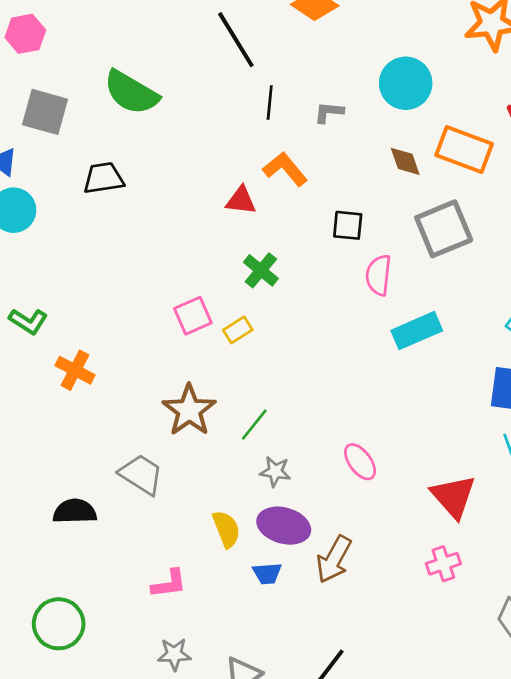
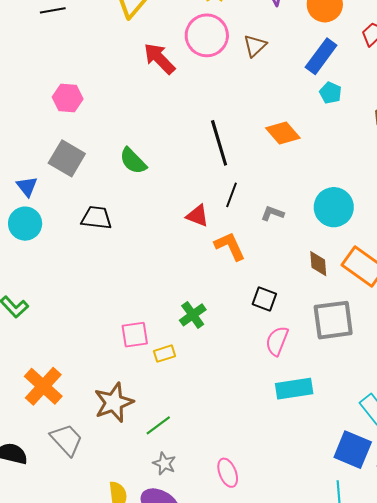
green semicircle: (131, 92) -> (133, 161), size x0.7
red triangle: (241, 200) -> (198, 216), moved
orange cross: (75, 370) -> (43, 386), moved, size x1.4

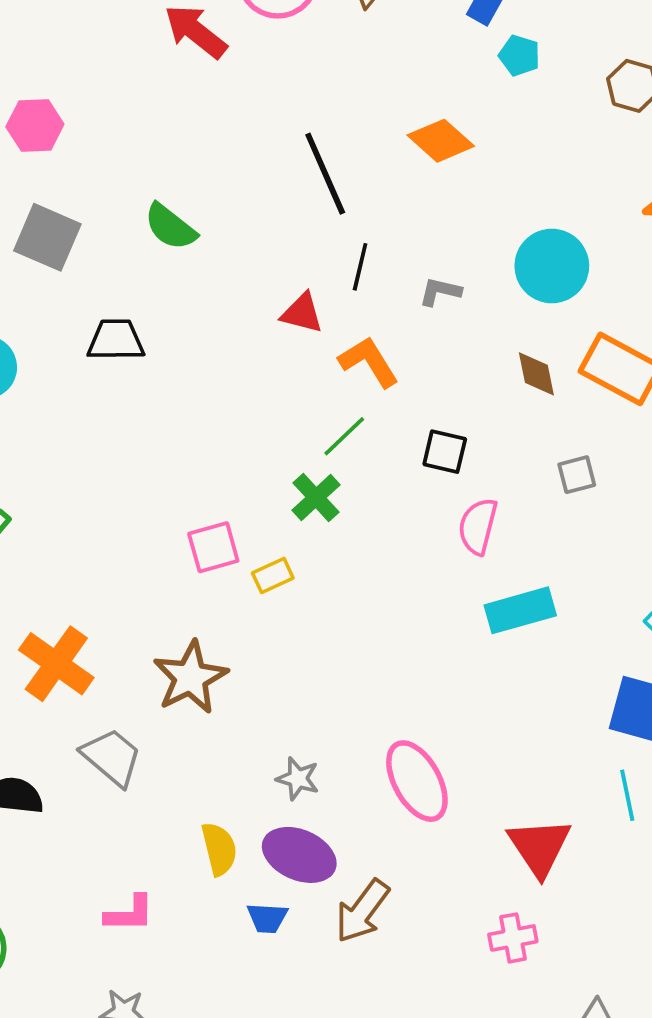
gray square: (333, 320) -> (577, 475), size x0.5
green line: (158, 425) -> (344, 436), moved
pink ellipse: (228, 473) -> (417, 781), size x1.5

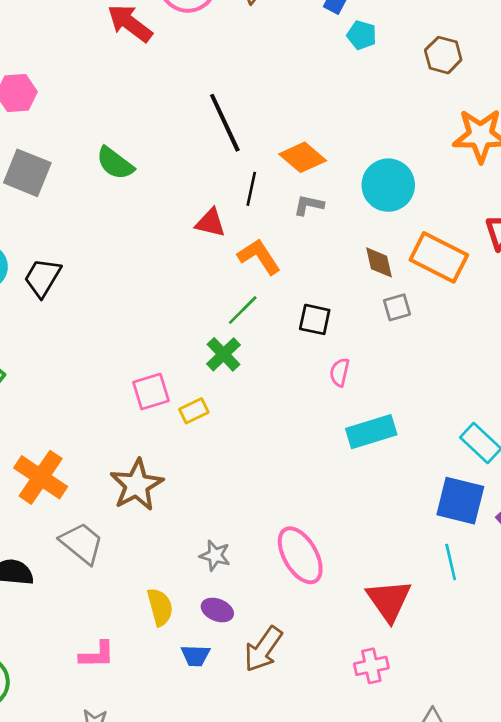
orange diamond: (441, 141) -> (303, 157), moved
black trapezoid: (116, 340) -> (42, 278), moved, turned -57
gray square: (577, 475) -> (397, 307), moved
pink semicircle: (478, 526) -> (340, 372), size x0.7
purple ellipse: (299, 855) -> (217, 610), size x0.6

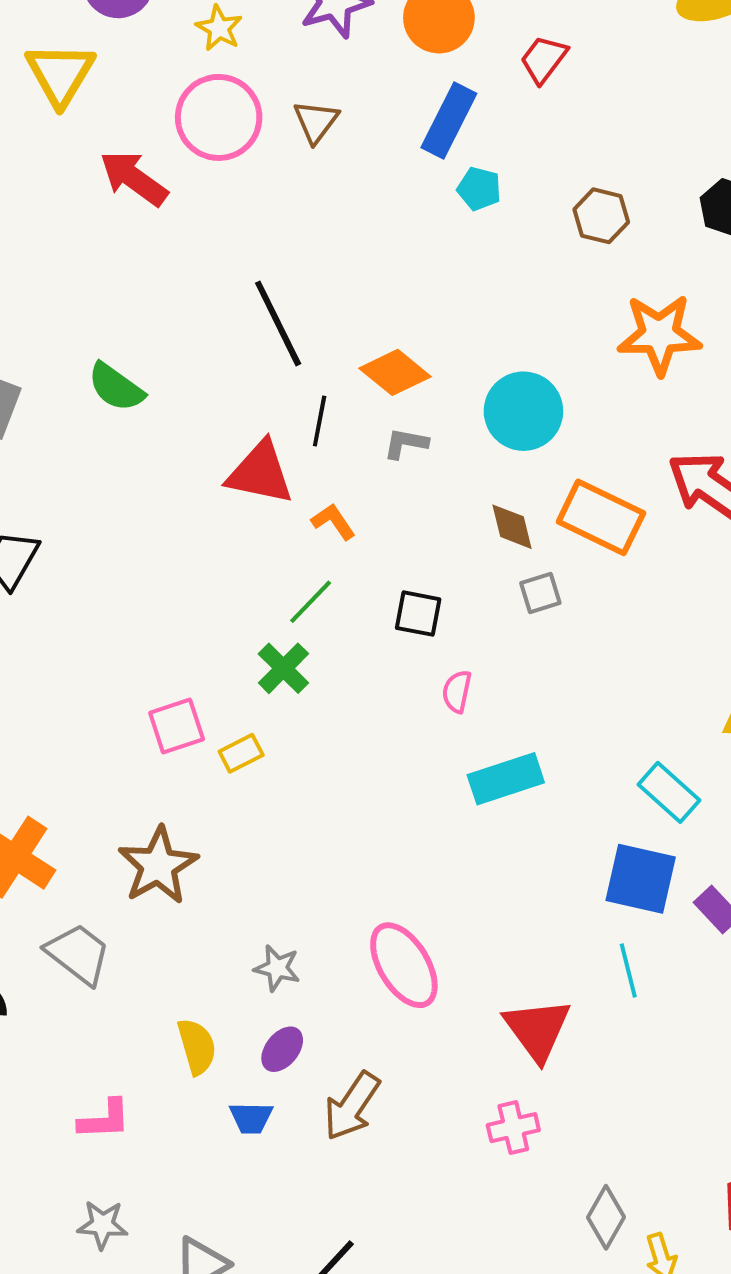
red triangle: (211, 223) -> (260, 473), size x1.5
orange L-shape: (259, 257) -> (333, 522), size x0.7
purple ellipse: (217, 610) -> (282, 1049), turned -72

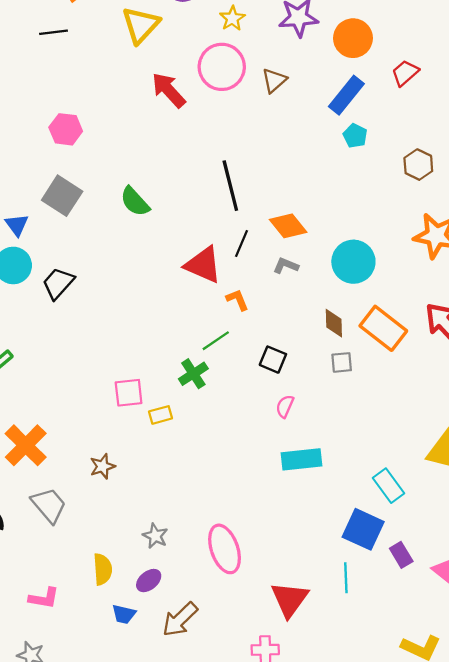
brown star: (158, 866) -> (102, 466), size x0.6

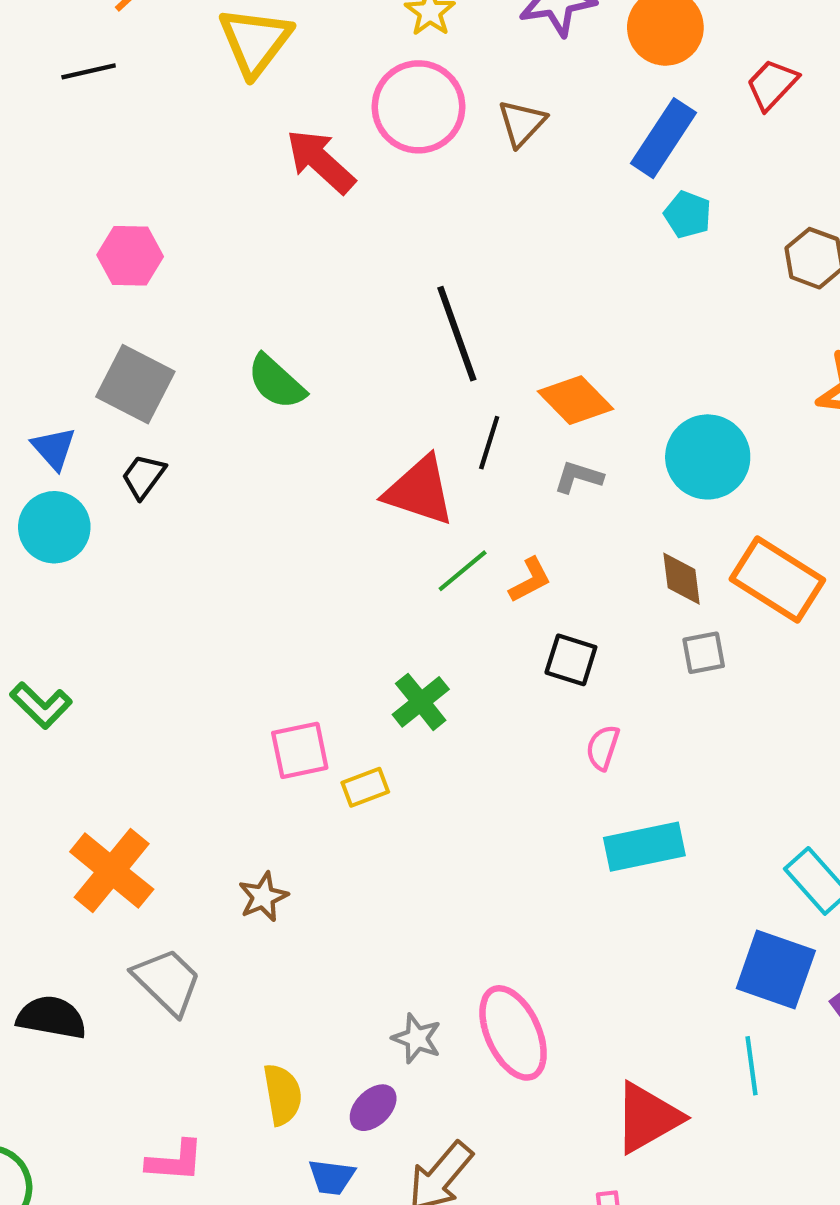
black trapezoid: (58, 283) -> (143, 476), moved, size x0.7
orange L-shape: (237, 300) -> (530, 580), moved, turned 90
green line: (216, 341) -> (463, 571), moved
gray star: (155, 536) -> (417, 1038), moved
red triangle: (290, 599) -> (647, 1118), turned 30

